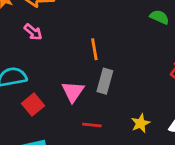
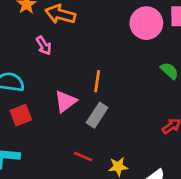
pink triangle: (73, 92) -> (65, 101), moved
red line: (92, 125) -> (83, 157), moved

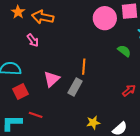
orange line: (97, 81) -> (84, 67), moved
red line: (83, 157) -> (36, 115), moved

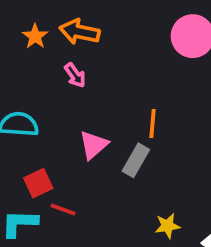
orange star: (18, 12) -> (35, 36), moved
pink arrow: (33, 40) -> (75, 75), moved
red square: (21, 92) -> (38, 183), moved

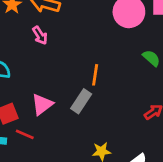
pink triangle: (94, 145) -> (42, 104), moved

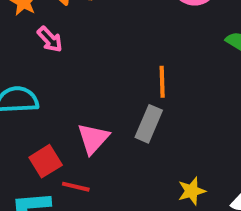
pink arrow: (40, 35) -> (50, 39), moved

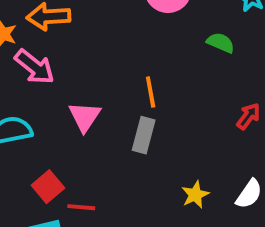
pink arrow: (50, 39) -> (35, 67), size x1.5
pink triangle: (93, 139) -> (85, 117), moved

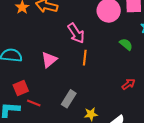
pink arrow: (35, 67) -> (76, 33), moved
gray rectangle: (144, 135) -> (69, 99), moved

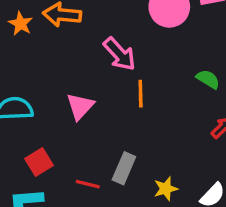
green semicircle: (126, 44) -> (208, 79), moved
red line: (34, 103) -> (88, 184), moved

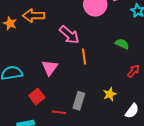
red square: (39, 162) -> (37, 96), moved
yellow star: (166, 189) -> (110, 94), moved

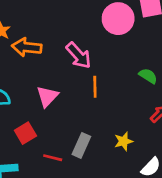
orange arrow: (34, 16) -> (27, 47), moved

